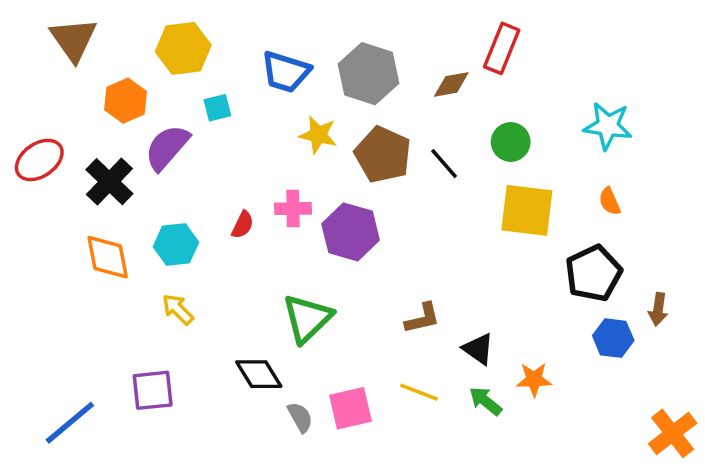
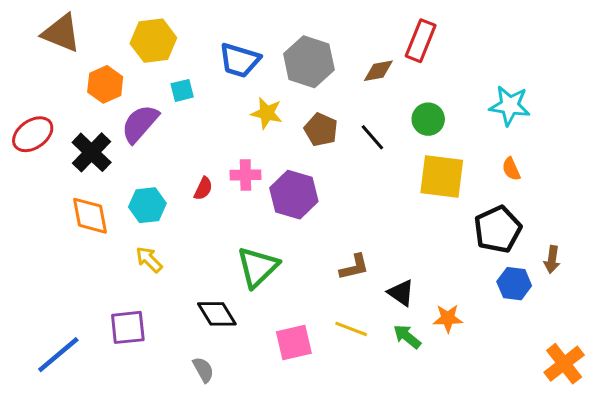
brown triangle: (73, 39) -> (61, 33), turned -33
brown pentagon: (383, 155) -> (321, 130), size x0.7
gray semicircle: (300, 417) -> (203, 370), moved

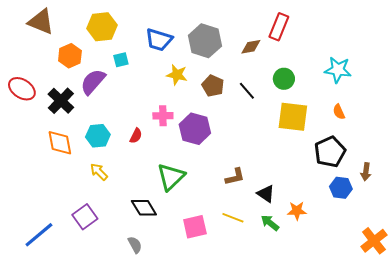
red ellipse: (33, 134) -> (22, 89), turned 68
red semicircle: (203, 189) -> (136, 136), moved
purple square: (128, 327) -> (85, 217), turned -30

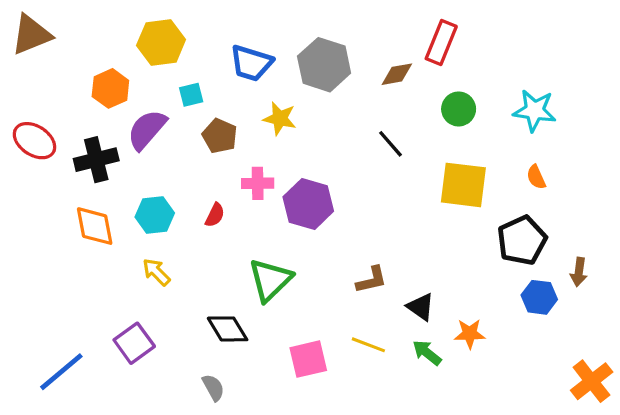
brown triangle: (41, 22) -> (31, 35), moved, turned -44
green circle: (284, 79) -> (459, 109), moved
brown pentagon: (213, 86) -> (220, 136), moved
black cross: (61, 101) -> (96, 160), turned 32

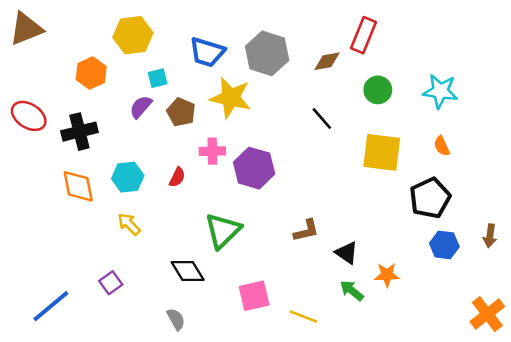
yellow star: (280, 118) -> (231, 98), size x1.5
purple semicircle: (147, 130) -> (141, 107), moved, size x0.7
brown arrow: (579, 272) -> (490, 236), moved
purple square: (134, 343) -> (111, 283), size x0.7
yellow line: (368, 345) -> (304, 317), moved

